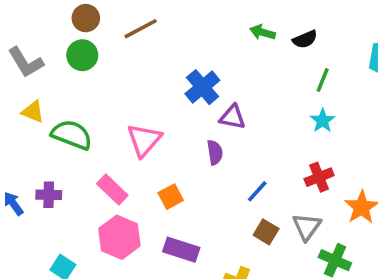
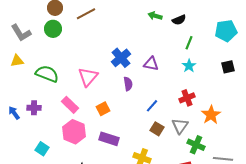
blue cross: (202, 87) -> (121, 58), moved
yellow triangle: (33, 112) -> (17, 61), moved, turned -32
purple triangle: (232, 117) -> (151, 64), moved

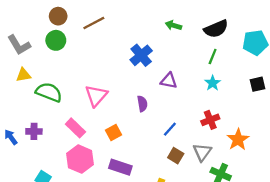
black semicircle: (179, 20) -> (216, 29), moved, size x1.5
blue cross: (121, 58) -> (141, 55), moved
yellow triangle: (17, 61) -> (24, 75), moved

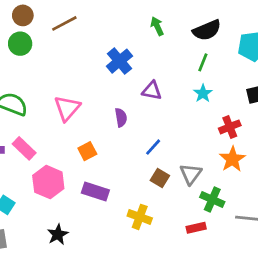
green arrow: (173, 25) -> (157, 26), turned 49
red cross: (210, 120) -> (230, 127), moved
pink rectangle: (75, 128) -> (24, 148), moved

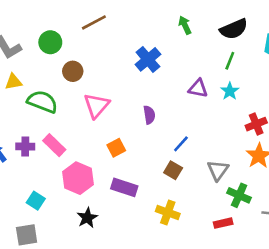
brown circle: (23, 15) -> (73, 71), moved
purple triangle: (152, 91) -> (198, 88), moved
brown square: (160, 178) -> (173, 170), moved
black star: (58, 234) -> (87, 218), moved

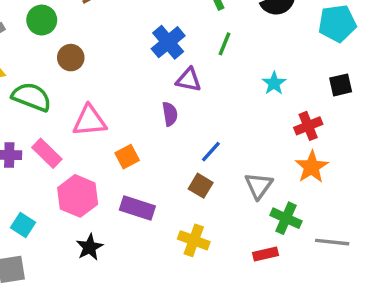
green line: (230, 61) -> (225, 44), moved
purple triangle: (198, 88) -> (189, 80), moved
pink triangle: (96, 106) -> (90, 121), moved, turned 44

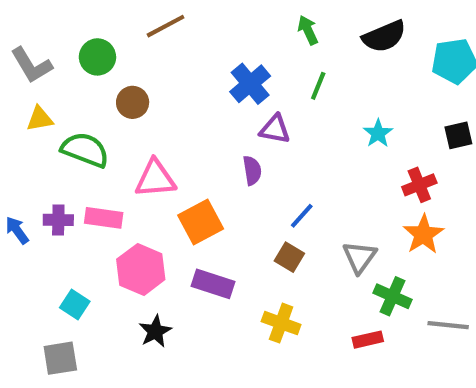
pink rectangle: (47, 153) -> (104, 218), turned -36
orange square: (127, 157) -> (201, 222), size x1.5

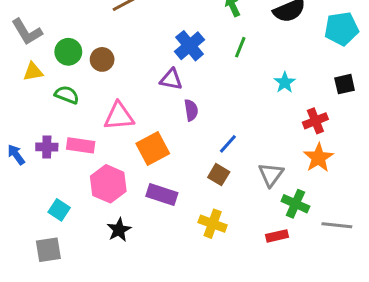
green circle: (97, 57) -> (68, 52), moved
purple triangle: (275, 129) -> (171, 79), moved
green semicircle: (85, 150) -> (67, 95), size x0.7

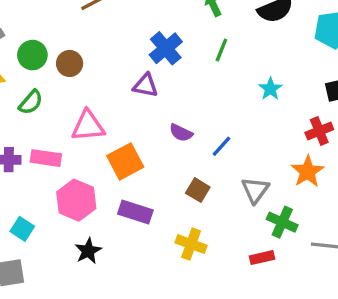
green semicircle: (67, 95) -> (31, 102), turned 110
purple semicircle: (191, 110) -> (181, 133), moved, turned 125
red cross: (315, 121) -> (319, 131), moved
blue line: (228, 144) -> (221, 146), moved

